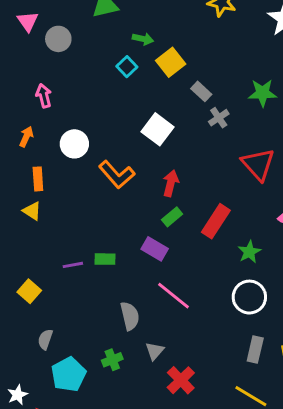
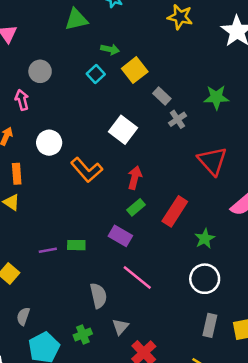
gray circle: (58, 39) -> (40, 71), moved

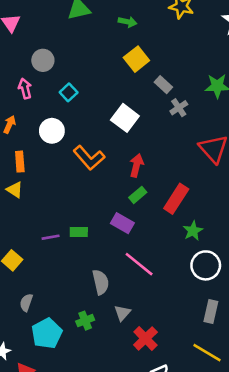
green arrow: (110, 49) -> (128, 22), moved
cyan square: (96, 74) -> (69, 92), moved
green star: (205, 239) -> (193, 231), moved

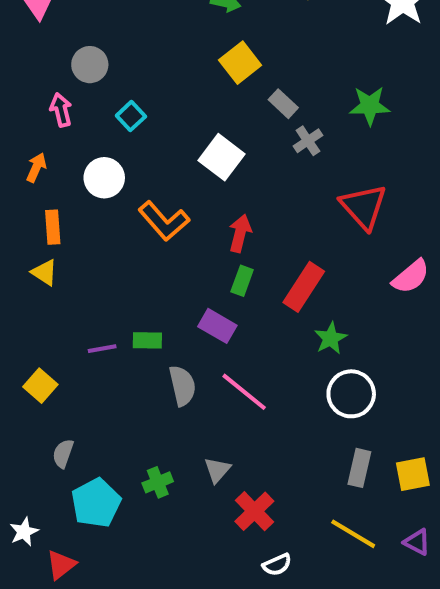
green rectangle: (138, 195) -> (242, 281), turned -30
gray semicircle: (101, 282) -> (182, 386), moved

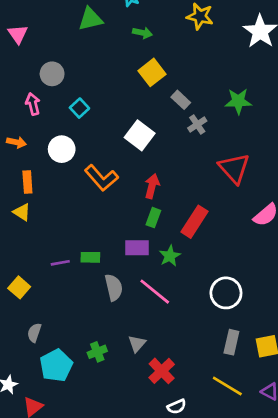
orange arrow: (36, 167) -> (16, 142), turned 78
purple rectangle: (217, 326) -> (137, 248), turned -30
green star: (331, 338) -> (170, 256), moved

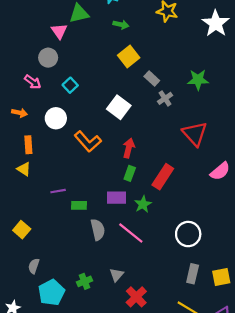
pink triangle: (18, 34) -> (59, 31), moved
pink arrow: (33, 104) -> (33, 82), turned 140
purple line: (60, 263) -> (58, 191), moved

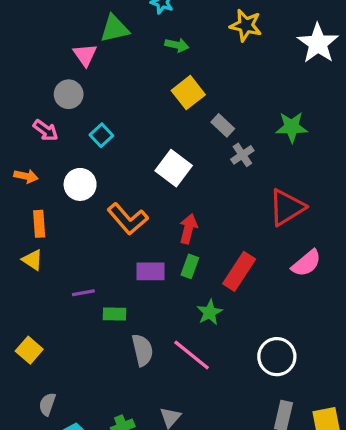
red triangle: (195, 134) -> (287, 207), turned 40
pink semicircle: (220, 171) -> (306, 263), moved
purple rectangle: (116, 198) -> (151, 271), moved

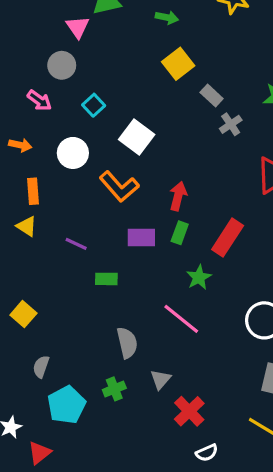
white square: (174, 168) -> (137, 137), moved
purple line: (83, 293) -> (76, 244), moved, turned 35
gray semicircle: (142, 350) -> (127, 343), moved

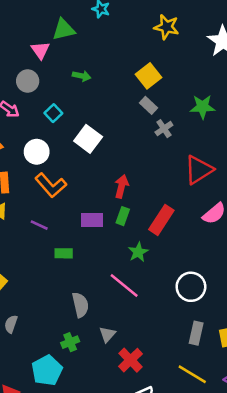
green arrow: (167, 17) -> (82, 76), moved
yellow square: (178, 64) -> (149, 76), moved
orange L-shape: (119, 186) -> (51, 185), moved
cyan pentagon: (67, 405) -> (47, 370), moved

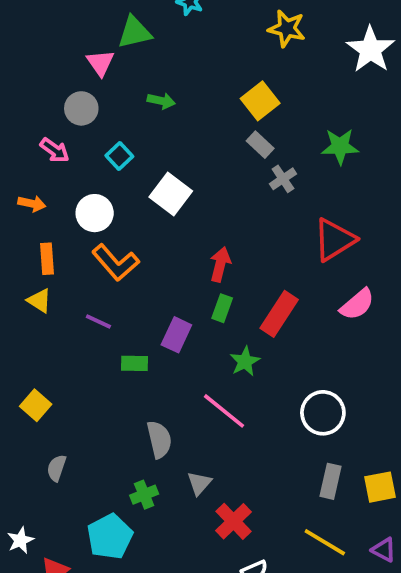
purple rectangle: (92, 220) -> (176, 335), moved, turned -65

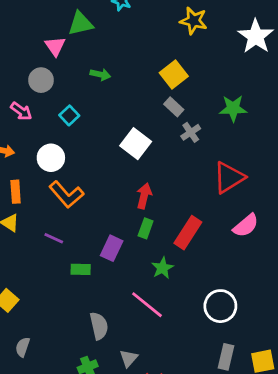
white square: (171, 194) -> (136, 144), moved

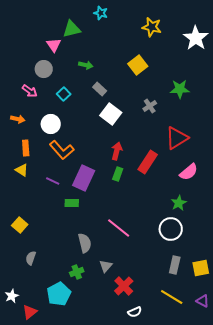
gray rectangle: (174, 107) -> (100, 89), moved
red rectangle: (188, 233) -> (148, 162), moved
purple rectangle: (112, 248) -> (84, 178), moved, size x1.4
green star: (162, 268) -> (179, 203), moved

